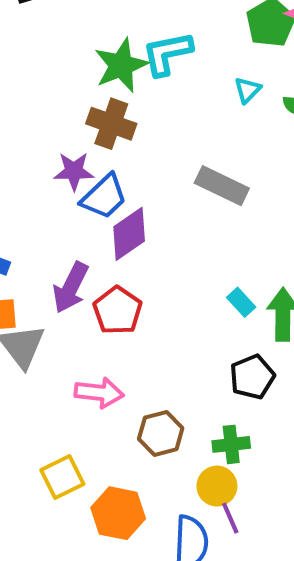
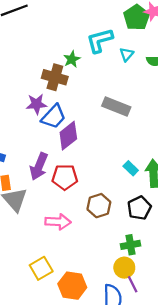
cyan L-shape: (167, 53) -> (100, 40), moved
green star: (121, 65) -> (72, 59), moved, size x0.6
red pentagon: (117, 311) -> (65, 177), turned -30
brown hexagon: (161, 433) -> (99, 206), moved

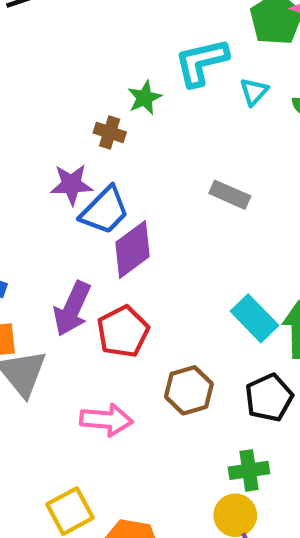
brown cross: (55, 77) -> (110, 132), size x0.6
gray rectangle: (116, 107) -> (230, 195), size x0.7
cyan rectangle: (131, 168) -> (254, 318), size x1.5
red pentagon: (65, 177) -> (123, 332), turned -30

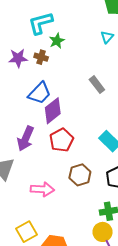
cyan L-shape: (201, 62) -> (41, 23), moved
purple star: (71, 184) -> (18, 58), moved
gray rectangle: (230, 195) -> (97, 85), turned 30
red pentagon: (123, 332) -> (61, 140), moved

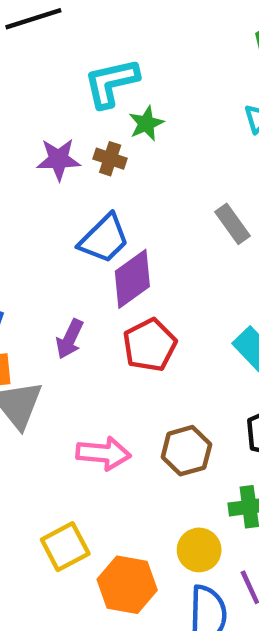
purple arrow: (26, 139) -> (70, 339), size x0.7
brown hexagon: (80, 175) -> (186, 451), moved
yellow circle: (103, 232) -> (199, 550), moved

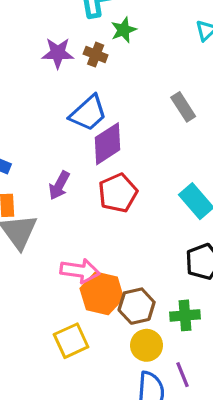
brown hexagon: (186, 451) -> (137, 306), moved
yellow square: (65, 547) -> (71, 341), moved
orange hexagon: (127, 585) -> (102, 293), moved

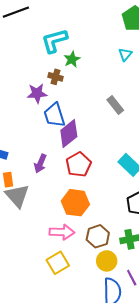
purple star: (58, 53) -> (37, 93), moved
blue trapezoid: (88, 113) -> (54, 115), turned 120
pink arrow: (80, 271) -> (62, 232), moved
orange hexagon: (102, 293) -> (75, 203), moved

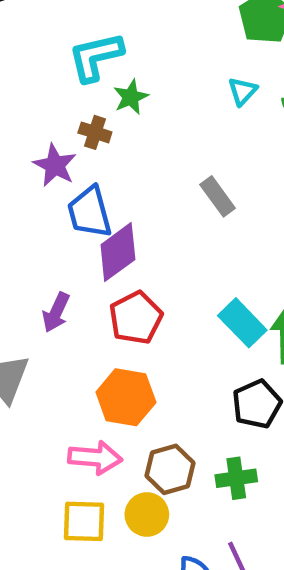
purple star: (37, 93) -> (55, 165), turned 30
yellow circle: (107, 261) -> (147, 514), moved
yellow square: (58, 263) -> (84, 521), turned 30

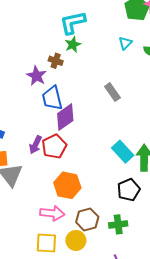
cyan L-shape: (96, 57) -> (73, 23), moved
red pentagon: (136, 318) -> (54, 146), moved

